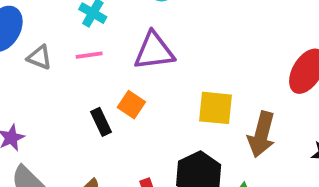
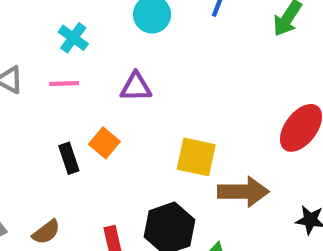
purple triangle: (154, 51) -> (136, 87), size x0.7
brown arrow: (261, 134) -> (243, 192), turned -111

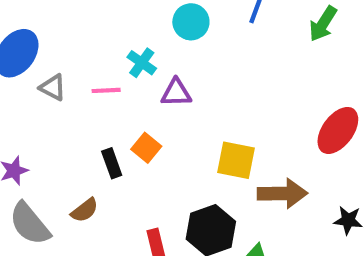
cyan cross: (73, 38) -> (142, 63), moved
brown semicircle: (46, 232) -> (85, 210), moved

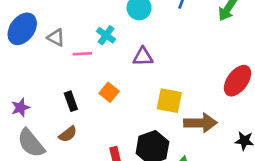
gray triangle: (53, 87) -> (56, 38), moved
purple triangle: (176, 93) -> (143, 57), moved
black rectangle: (112, 163) -> (71, 101), moved

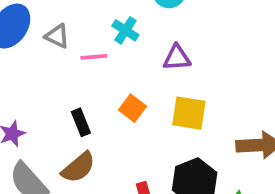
yellow square: (169, 101) -> (189, 113), moved
brown semicircle: (68, 134) -> (78, 167), size x1.4

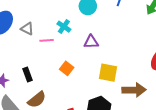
yellow square: (189, 113) -> (108, 73), moved
black rectangle: (81, 122) -> (28, 74), moved

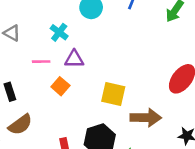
pink line: (47, 40) -> (41, 62), moved
purple triangle: (91, 42) -> (74, 59), moved

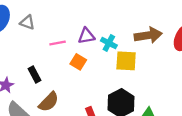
cyan cross: (59, 32) -> (109, 43), moved
brown arrow: (146, 118) -> (148, 35), moved

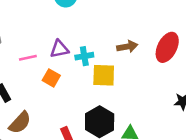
brown arrow: (148, 35) -> (127, 46), size x0.7
cyan cross: (109, 43) -> (84, 56), turned -35

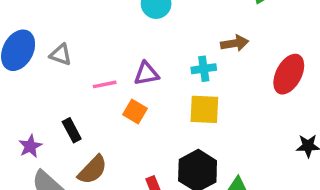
brown arrow: (127, 46) -> (235, 43), moved
cyan cross: (84, 56) -> (204, 69), moved

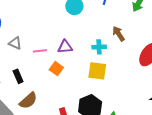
brown arrow: (235, 43) -> (119, 34), turned -119
gray triangle: (61, 55) -> (15, 43), moved

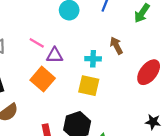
pink line: (40, 51) -> (37, 43), moved, turned 32
orange square: (56, 69) -> (43, 79), size x1.5

